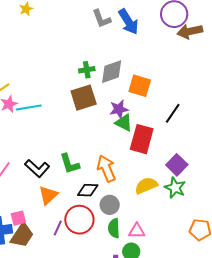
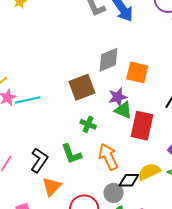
green cross: (87, 70) -> (88, 124), moved, turned 35
black L-shape: (37, 168) -> (39, 160), turned -95
black diamond: (88, 190) -> (129, 180), moved

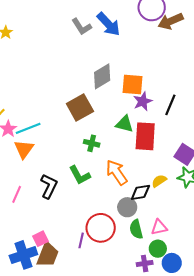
purple star: (118, 97) -> (143, 101), moved
yellow semicircle: (149, 172) -> (159, 181), size x0.7
orange triangle: (52, 187) -> (24, 149), moved

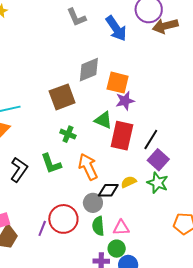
blue arrow: (108, 24) -> (116, 28), moved
black line: (170, 105) -> (151, 140), moved

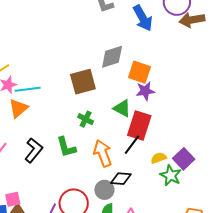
black line: (151, 140) -> (132, 145), moved
purple square: (158, 160) -> (184, 159), moved
yellow semicircle: (129, 182) -> (159, 158), moved

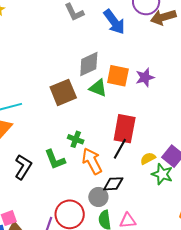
purple star: (145, 91) -> (145, 77), moved
green triangle: (122, 108) -> (98, 88), moved
green cross: (86, 119) -> (76, 139), moved

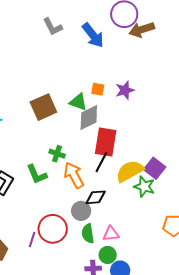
gray diamond: (89, 64) -> (89, 118), moved
orange square: (118, 76) -> (98, 89), size x0.6
yellow semicircle: (148, 158) -> (130, 171), size x1.8

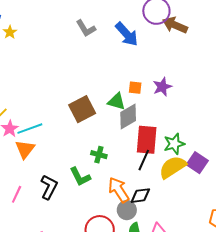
brown arrow: (142, 30) -> (175, 25), turned 45
orange arrow: (74, 175) -> (119, 190), moved
green star: (144, 187) -> (174, 144), moved, turned -30

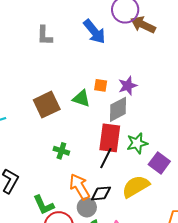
gray L-shape: (86, 28) -> (45, 36), moved, turned 30
gray diamond: (128, 116) -> (118, 109), moved
yellow semicircle: (173, 167) -> (136, 186), moved
green L-shape: (80, 177) -> (44, 205), moved

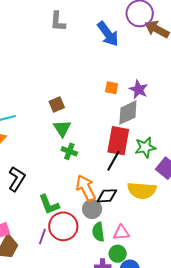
gray L-shape: (45, 36) -> (58, 21), moved
purple star: (128, 86) -> (139, 89), turned -30
green triangle: (81, 98) -> (62, 128), moved, turned 36
brown square: (47, 105) -> (57, 104), size x0.6
yellow semicircle: (136, 186) -> (142, 190), turned -148

